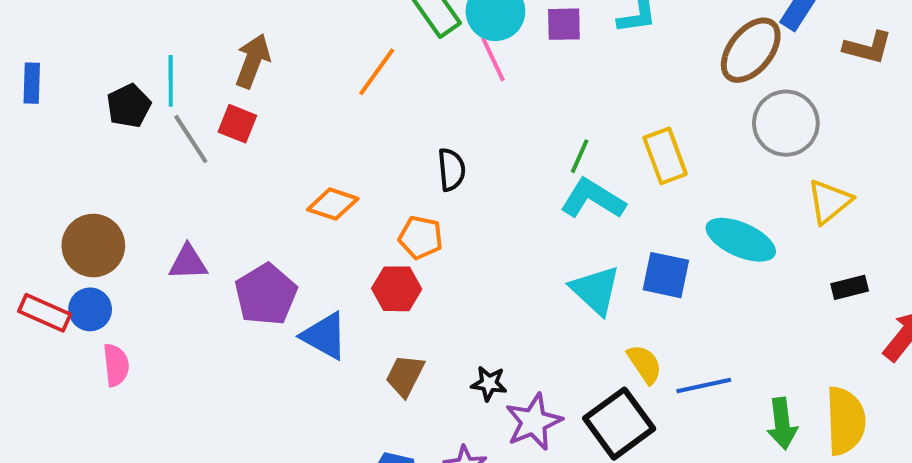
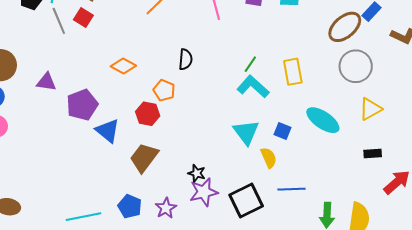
blue square: (666, 275) -> (283, 131), size x0.7
yellow semicircle: (645, 364) -> (269, 158), moved
brown trapezoid: (405, 376) -> (144, 158), size x1.4
black star: (489, 383) -> (197, 173), moved

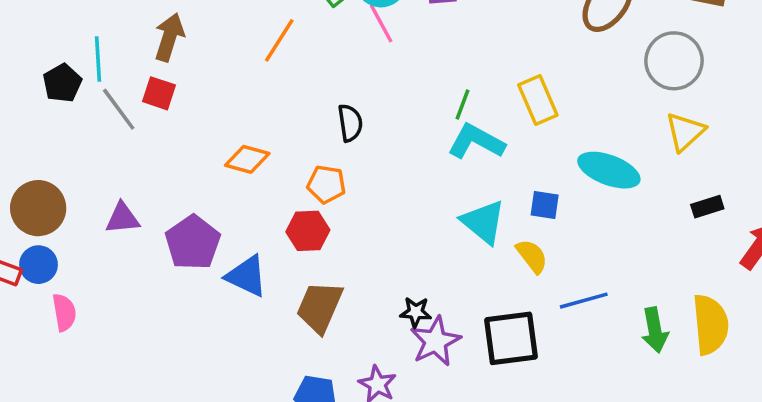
gray circle: (356, 66) -> (674, 61), moved
black square: (246, 201) -> (511, 338), turned 32

